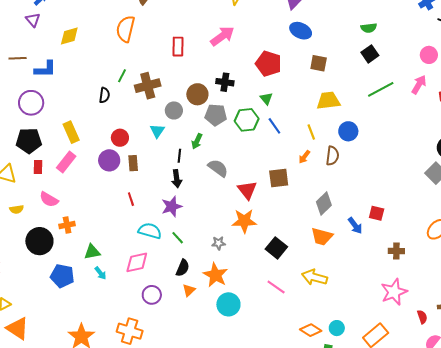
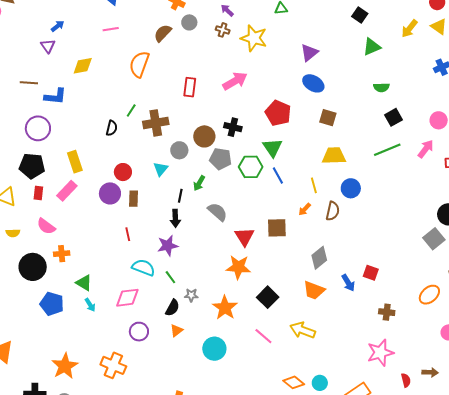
black square: (370, 54) -> (394, 117), moved
green triangle: (266, 99) -> (272, 148), size x1.5
gray star: (219, 243) -> (191, 295), moved
green triangle: (92, 252) -> (84, 283), turned 36
orange star: (215, 275) -> (225, 308), moved

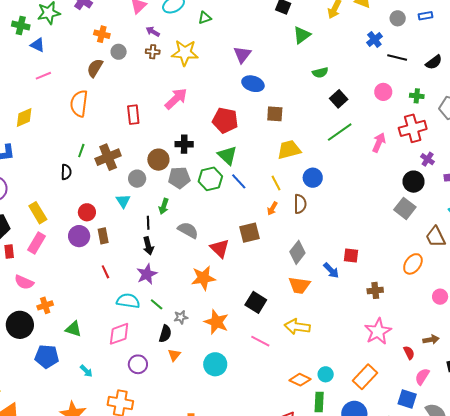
pink arrow: (426, 149) -> (379, 143), moved
orange star: (238, 267) -> (203, 278), moved
cyan arrow: (90, 305) -> (86, 371), moved

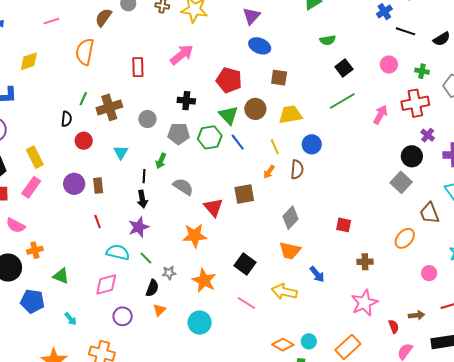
brown circle: (158, 160) -> (255, 109), moved
gray circle: (137, 179) -> (147, 119), moved
red circle: (87, 212) -> (84, 141), moved
blue arrow: (331, 270) -> (317, 274), moved

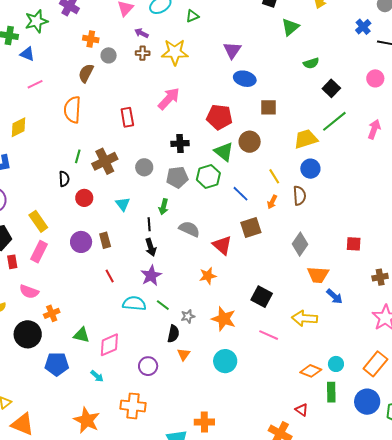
yellow trapezoid: (290, 115) -> (306, 139), moved
blue line: (238, 142) -> (240, 194), moved
orange star: (195, 236) -> (208, 276), size x0.7
orange trapezoid: (290, 251) -> (318, 275), moved
pink diamond: (106, 284) -> (109, 345), moved

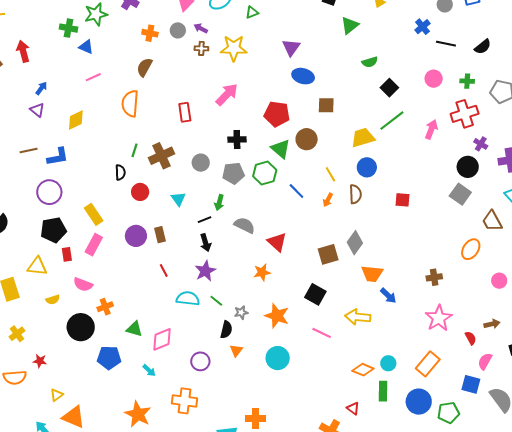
gray circle: (109, 55) -> (178, 30), moved
black line: (149, 224) -> (204, 220), turned 72
brown square: (251, 228) -> (328, 254), moved
red square: (354, 244) -> (403, 200), moved

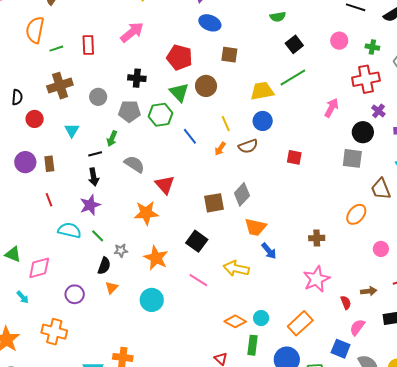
pink arrow: (431, 129) -> (331, 108), moved
green line: (134, 150) -> (56, 49), moved, turned 48
brown semicircle: (355, 194) -> (248, 146), turned 66
gray square: (460, 194) -> (352, 158), turned -35
orange star: (262, 272) -> (146, 213), size x1.4

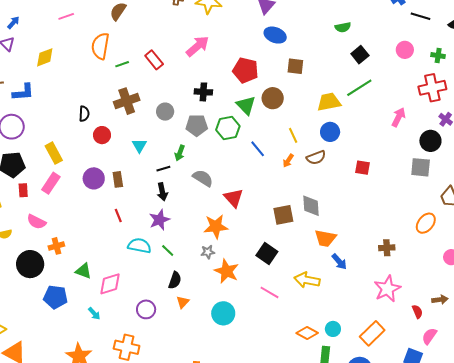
red rectangle: (88, 45) -> (154, 60), turned -36
gray diamond: (242, 194) -> (311, 206), turned -45
gray star: (121, 250) -> (208, 252), moved

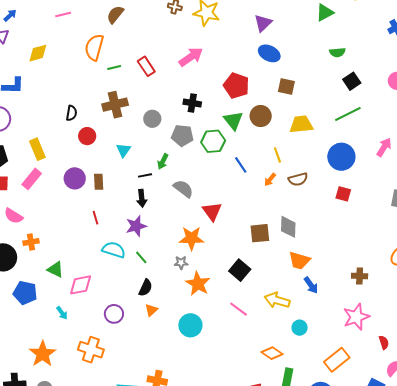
yellow trapezoid: (329, 102) -> (301, 124), moved
blue circle: (330, 132) -> (341, 157), moved, size x1.4
cyan circle: (333, 329) -> (300, 328), moved

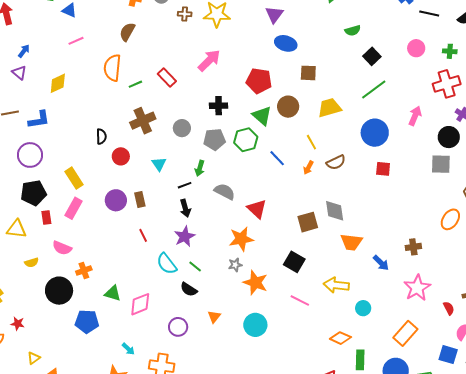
cyan semicircle: (114, 250) -> (167, 264), turned -135
blue arrow: (311, 285) -> (381, 263), moved
black semicircle: (146, 288) -> (189, 289), moved, turned 108
cyan arrow: (62, 313) -> (128, 349), moved

